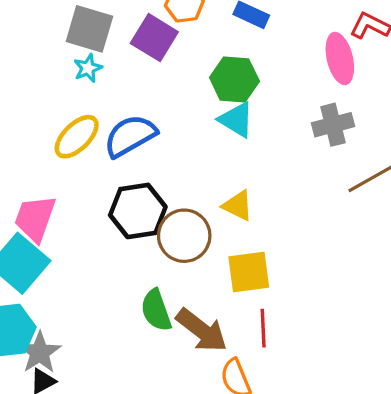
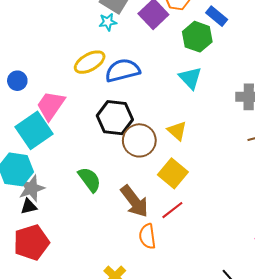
green hexagon: (234, 79) -> (197, 37), moved
yellow square: (249, 272) -> (173, 173), turned 32
green semicircle: (156, 310) -> (90, 180), moved, turned 148
red line: (263, 328) -> (172, 210), turned 40

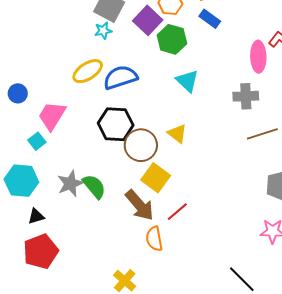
green hexagon: (197, 37) -> (172, 39), moved
cyan square: (34, 130) -> (37, 141), size x0.5
yellow square: (173, 173) -> (156, 178), moved
gray star: (31, 188) -> (70, 184), moved

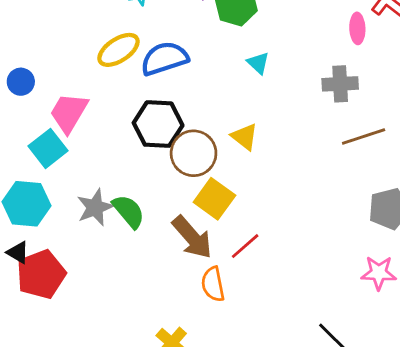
pink ellipse: (258, 57) -> (357, 28), size x0.7
cyan triangle: (187, 81) -> (258, 63), size x0.7
cyan square: (37, 141) -> (48, 148), size x1.5
black triangle: (36, 216) -> (18, 252), moved, turned 48
red pentagon: (41, 251) -> (41, 274), moved

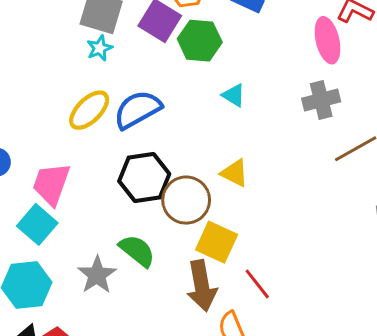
pink ellipse: (357, 28) -> (328, 40), size x1.4
green semicircle: (129, 211) -> (137, 251), moved
brown arrow: (192, 237) -> (202, 286), turned 42
red line: (245, 246) -> (257, 284), turned -76

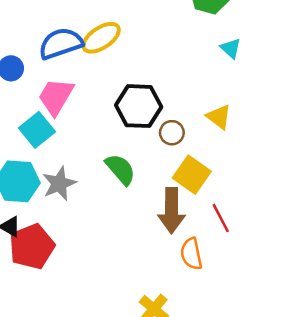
blue semicircle: (138, 110) -> (61, 43), moved
brown circle: (186, 200) -> (172, 133), size x0.6
gray star: (97, 275) -> (59, 184), moved

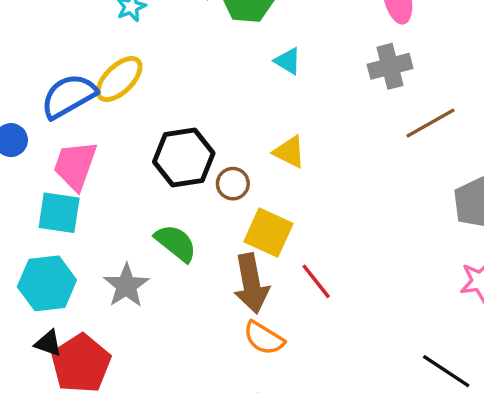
cyan square: (37, 130) -> (59, 213), turned -32
gray star: (59, 184) -> (126, 286), moved
orange semicircle: (191, 254) -> (264, 338), moved, turned -36

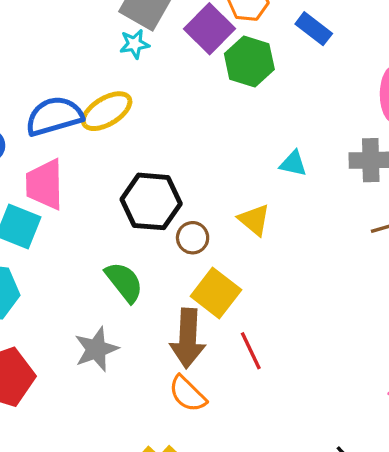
cyan triangle: (288, 61) -> (293, 164), moved, turned -32
pink trapezoid: (75, 165) -> (45, 184), turned -34
gray star: (126, 286) -> (96, 349), moved

